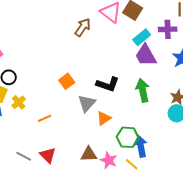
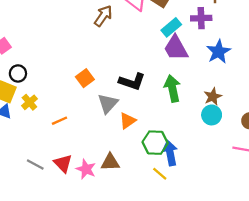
pink star: (109, 160) -> (86, 169), moved

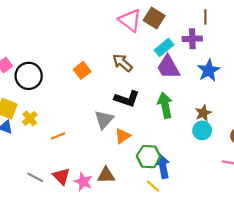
brown arrow: (103, 16) -> (122, 63), moved, turned -85
black circle: (18, 73) -> (29, 76), moved, size x1.6
orange square: (85, 78) -> (82, 70), moved

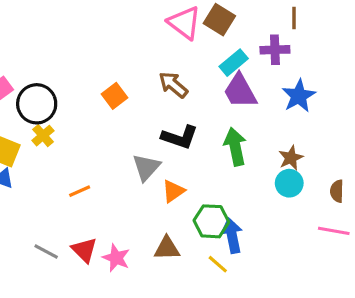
yellow cross: (30, 118) -> (43, 136), moved
brown triangle: (106, 175) -> (167, 248), moved

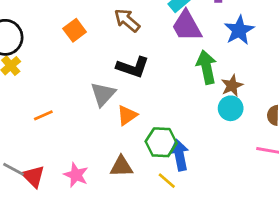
green arrow: (235, 147) -> (206, 67), moved
red triangle: (84, 250) -> (33, 176), moved

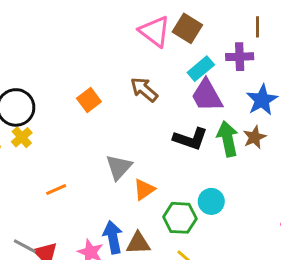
black L-shape: (133, 67) -> (190, 139), moved
brown star: (232, 86) -> (255, 137), moved
cyan circle: (231, 108) -> (211, 201), moved
blue arrow: (180, 155) -> (113, 237), moved

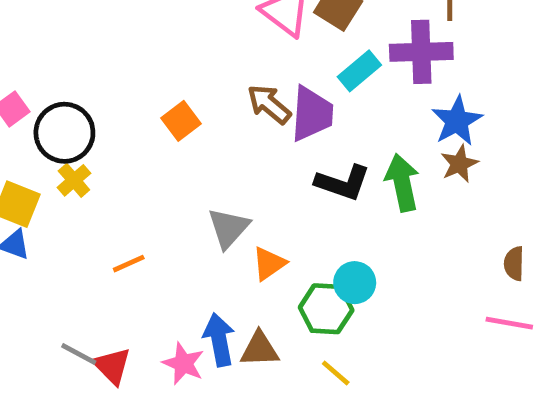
purple cross: (240, 57) -> (421, 52), size x1.4
purple trapezoid: (207, 95) -> (312, 114), moved, turned -147
brown star: (255, 137) -> (459, 164), moved
cyan circle: (211, 201) -> (355, 283), moved

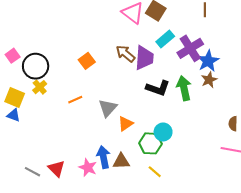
purple cross: (421, 52) -> (190, 48), moved, turned -30
orange line: (129, 264) -> (75, 100), moved
gray line: (79, 354) -> (32, 172), moved

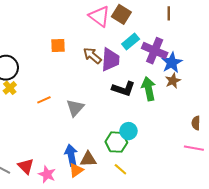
purple cross: (190, 48) -> (155, 51), turned -35
orange square: (87, 61) -> (58, 46), moved, turned 35
orange triangle: (125, 124) -> (76, 170), moved
pink star: (88, 168) -> (47, 174), moved

